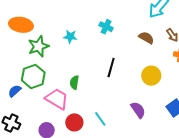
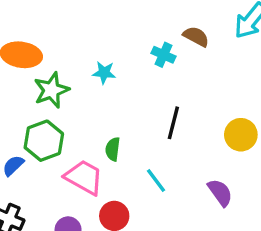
brown semicircle: (146, 38) -> (196, 36), moved
cyan line: (100, 119) -> (156, 181), moved

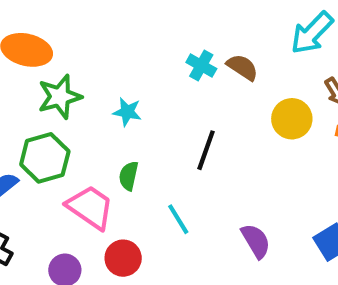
brown semicircle: (196, 36) -> (242, 67), moved
cyan star: (104, 73) -> (127, 112), moved
yellow circle: (241, 135) -> (292, 119), moved

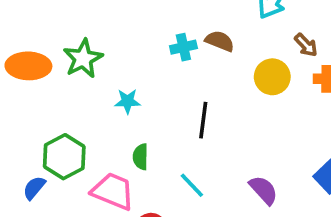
cyan cross: (201, 65) -> (183, 47), turned -30
green star: (60, 97) -> (83, 59), moved

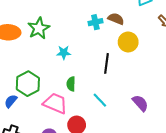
yellow circle: (272, 77) -> (128, 42), moved

